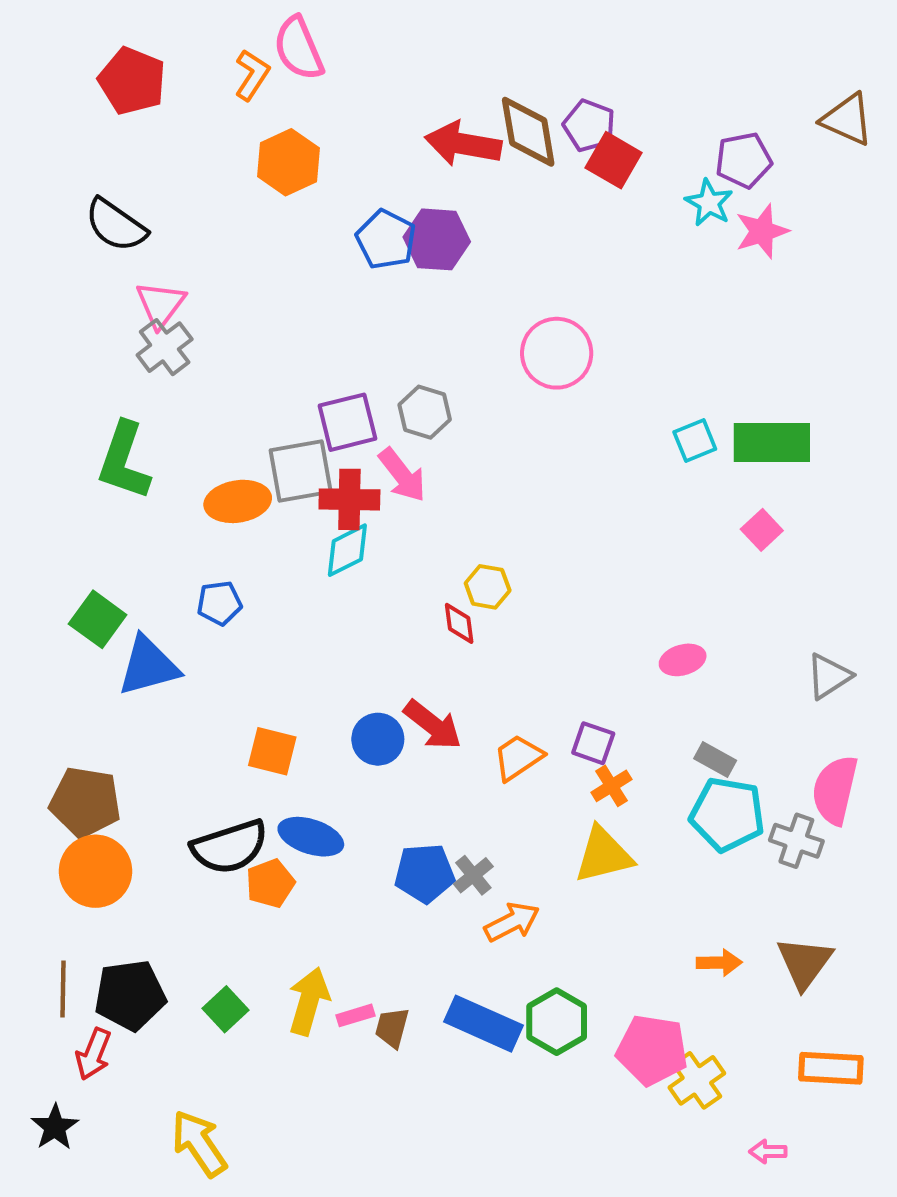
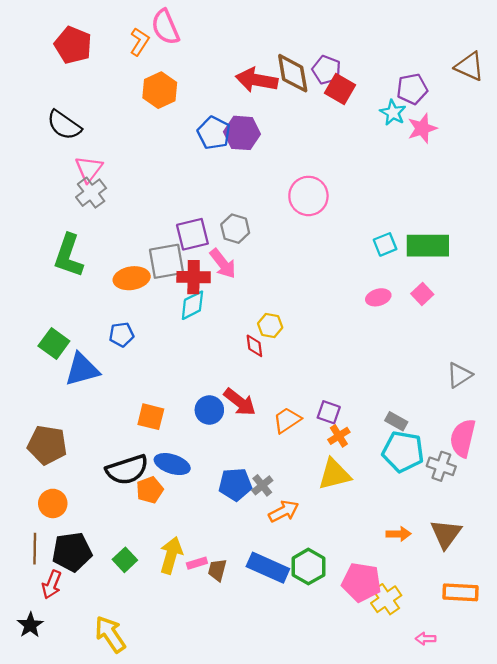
pink ellipse: (683, 660) -> (378, 297), moved
orange circle: (95, 871) -> (53, 503), moved, size x0.7

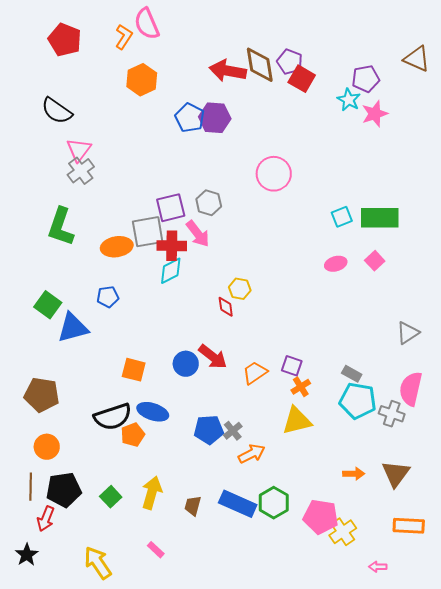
pink rectangle: (197, 563) -> (156, 550), moved, turned 60

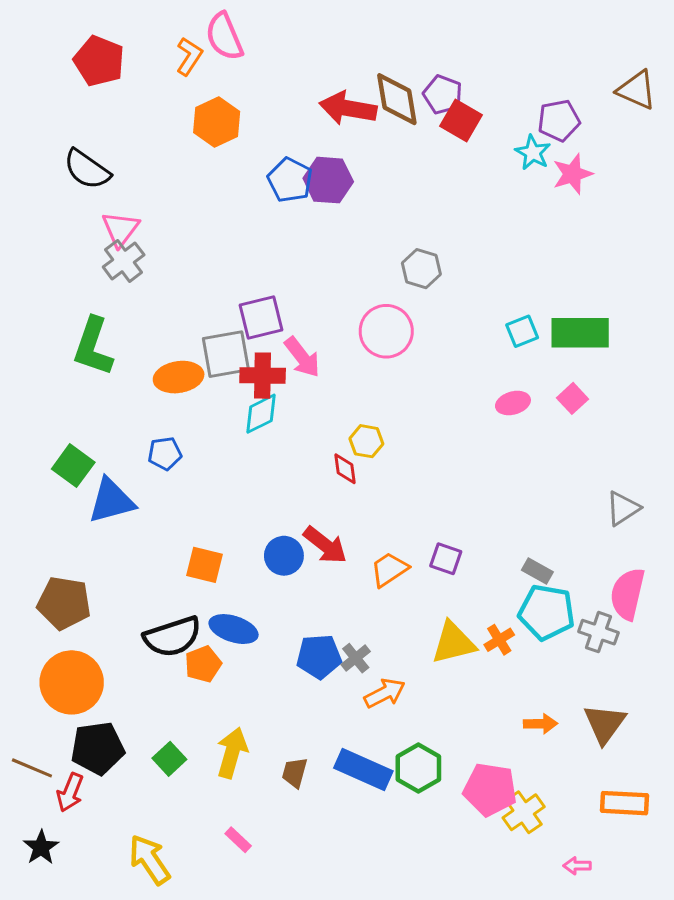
pink circle: (274, 174) -> (386, 331), moved
gray hexagon: (209, 203) -> (421, 269), moved
orange cross: (301, 387) -> (499, 640), moved
orange circle: (47, 447) -> (72, 682), size x1.6
brown line: (31, 487) -> (32, 768), moved, turned -68

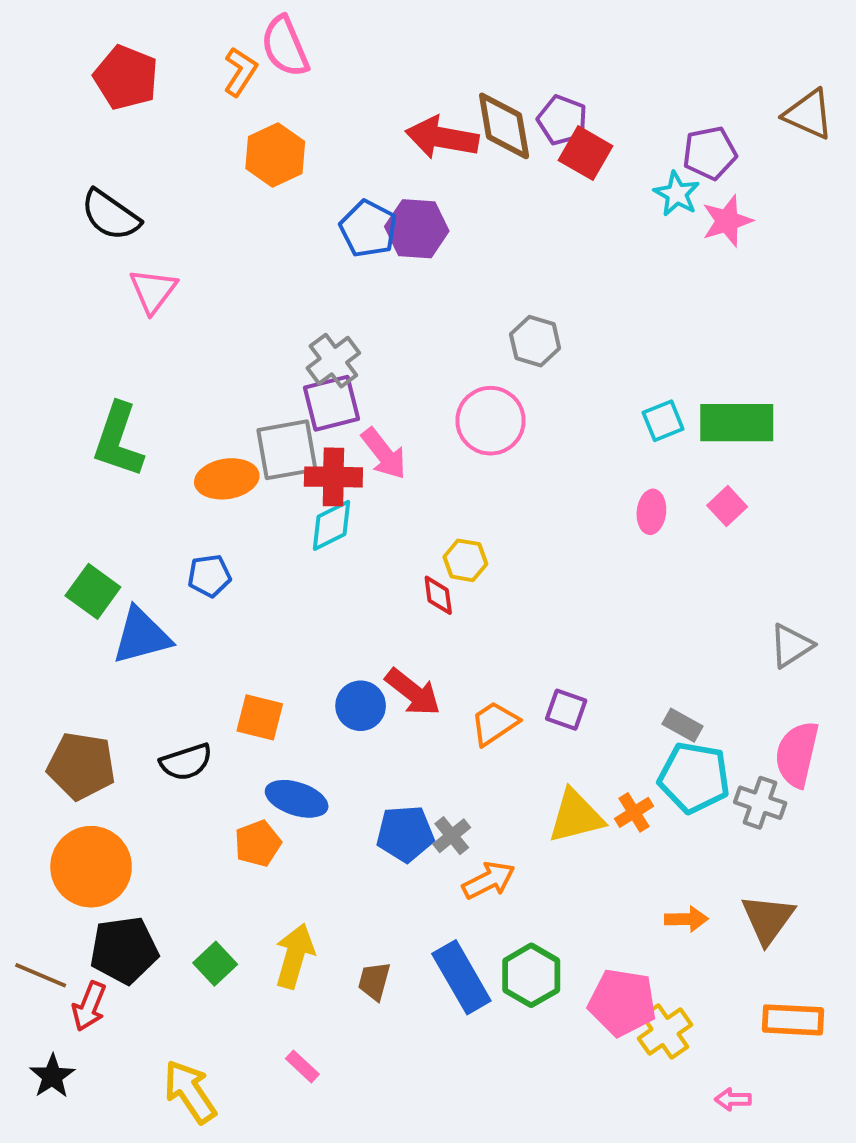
gray cross: (124, 261) -> (333, 361), moved
pink ellipse: (513, 403) -> (651, 512), turned -68
black semicircle: (172, 637) -> (186, 762), moved, size x0.7
blue rectangle: (363, 770) -> (461, 977), turned 36

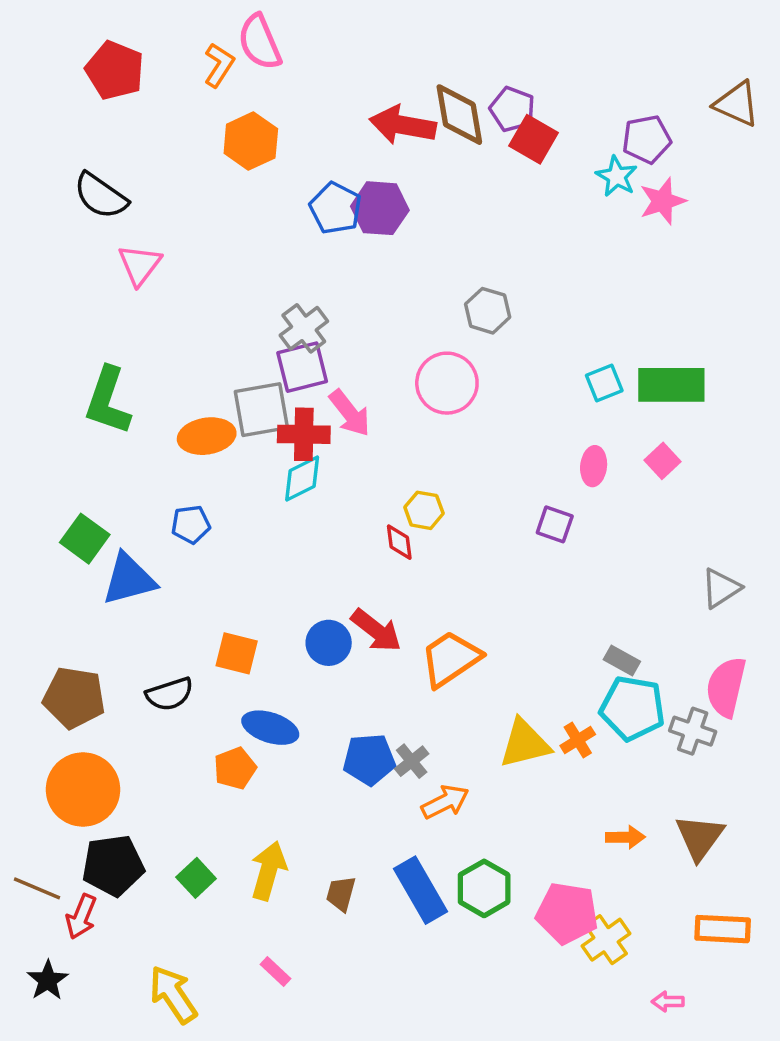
purple square: (566, 710) -> (555, 524), moved
orange trapezoid: (494, 723) -> (450, 659), size x1.4

